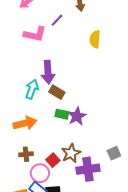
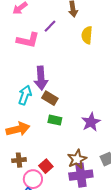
yellow semicircle: (95, 39) -> (87, 35), moved
purple star: (77, 116) -> (91, 122), moved
brown star: (71, 153) -> (77, 159), moved

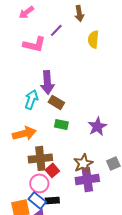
brown cross: (19, 160) -> (40, 158), moved, size x1.6

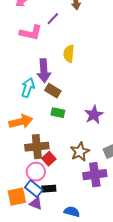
yellow semicircle: (93, 39) -> (69, 54), moved
purple cross: (87, 179) -> (95, 175), moved

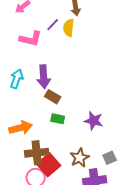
yellow semicircle: (69, 54) -> (69, 28), moved
cyan arrow: (28, 88) -> (17, 79), moved
purple star: (94, 115) -> (94, 121), turned -30
red square: (49, 159) -> (49, 165), size x1.6

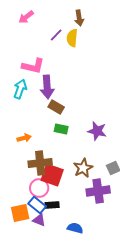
pink L-shape: (31, 39) -> (33, 66), moved
orange arrow: (21, 128) -> (24, 138), size x0.6
red square: (49, 165) -> (52, 175), turned -30

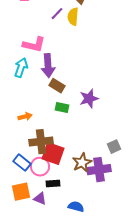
purple star: (97, 131) -> (89, 99), moved, turned -30
brown star: (83, 168) -> (82, 163), moved
blue rectangle: (37, 205) -> (22, 163), moved

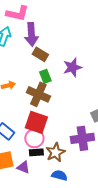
green rectangle: (62, 108) -> (45, 76), turned 56
brown cross: (41, 142) -> (38, 94), moved, turned 30
brown star: (82, 163) -> (55, 152), moved
pink circle: (40, 167) -> (34, 138), moved

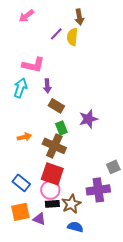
purple arrow: (31, 34) -> (47, 86), size x0.6

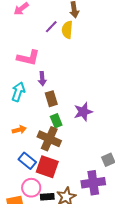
cyan arrow: (20, 88) -> (18, 92), moved
brown rectangle: (56, 106) -> (51, 99), turned 42
blue rectangle: (21, 183) -> (27, 161), moved
pink circle: (50, 190) -> (31, 188), moved

